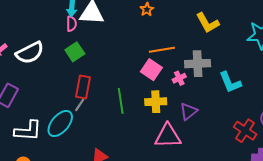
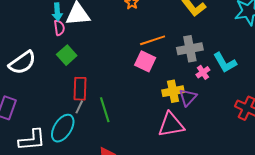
pink cross: (179, 78) -> (203, 72), moved
green line: (121, 101) -> (105, 110), moved
yellow cross: (156, 102) -> (173, 91), moved

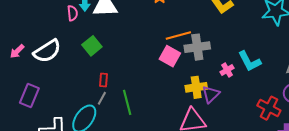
pink semicircle: (59, 28) -> (72, 13), moved
gray cross: (190, 49) -> (197, 47), moved
red rectangle: (80, 89) -> (103, 80), size x0.6

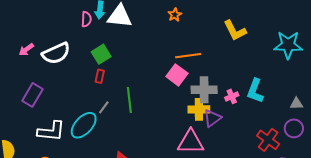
gray cross: (197, 47) -> (204, 90), moved
cyan L-shape: (249, 61) -> (255, 91), turned 40
red rectangle: (103, 80) -> (100, 76), moved
green line: (127, 102) -> (129, 100), moved

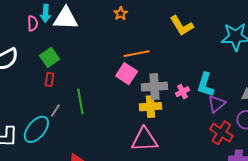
purple triangle: (212, 118) -> (216, 104), moved

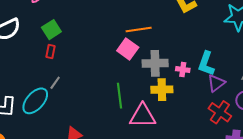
pink cross: (182, 92) -> (183, 70), turned 32
green line: (80, 101) -> (120, 96), moved
yellow cross: (150, 107) -> (162, 90), moved

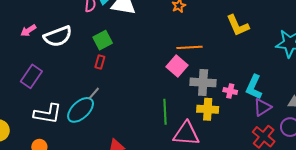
gray line: (55, 83) -> (94, 93), moved

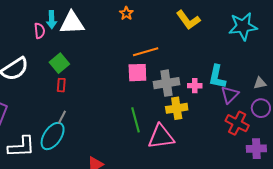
pink square: (177, 66) -> (137, 73), turned -30

